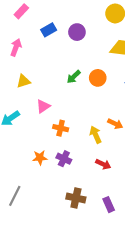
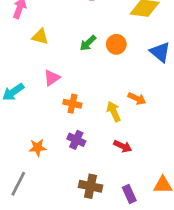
yellow triangle: (23, 81) -> (40, 37), moved, turned 32
orange star: (40, 158) -> (38, 148), moved

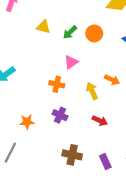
yellow triangle: (40, 37) -> (43, 27), moved
pink triangle: (52, 78) -> (71, 62), moved

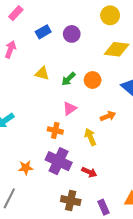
orange arrow: (112, 80) -> (108, 116), moved, turned -48
purple cross: (60, 115) -> (59, 161), size x1.6
red arrow: (100, 121) -> (89, 172), moved

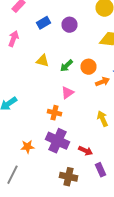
orange arrow: (108, 116) -> (102, 82), moved
yellow arrow: (90, 137) -> (102, 119), moved
purple rectangle: (104, 207) -> (100, 170), moved

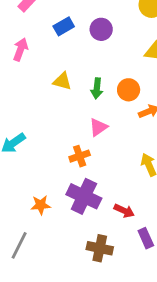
green arrow: (66, 66) -> (97, 88), turned -40
orange cross: (54, 113) -> (80, 156), turned -32

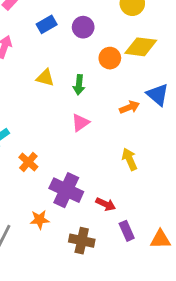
orange circle: (129, 90) -> (110, 58), moved
orange cross: (80, 156) -> (28, 162), moved, turned -30
orange star: (41, 205) -> (40, 220), moved

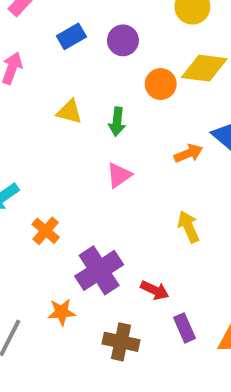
purple cross: (66, 190) -> (99, 270), turned 32

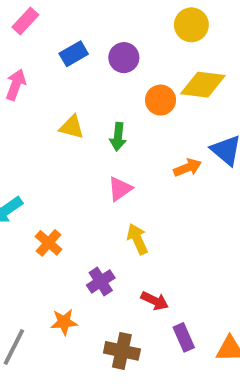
yellow arrow: (188, 227) -> (137, 239), moved
purple cross: (99, 270) -> (101, 281), size x0.6

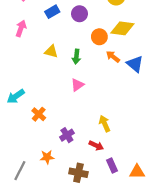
orange arrow: (188, 168) -> (113, 57), moved, turned -120
yellow arrow: (137, 239) -> (105, 124), moved

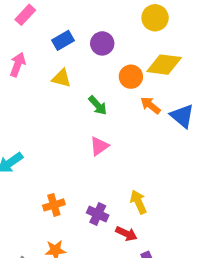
yellow triangle: (51, 51) -> (61, 78), moved
green arrow: (76, 57) -> (98, 105), turned -48
orange cross: (39, 114) -> (54, 205), moved, turned 32
purple cross: (67, 135) -> (98, 214), moved, turned -32

